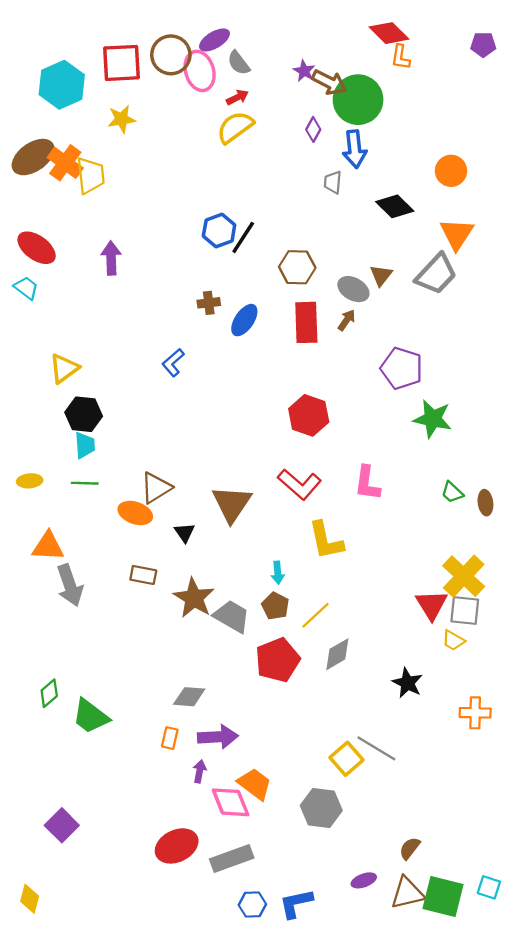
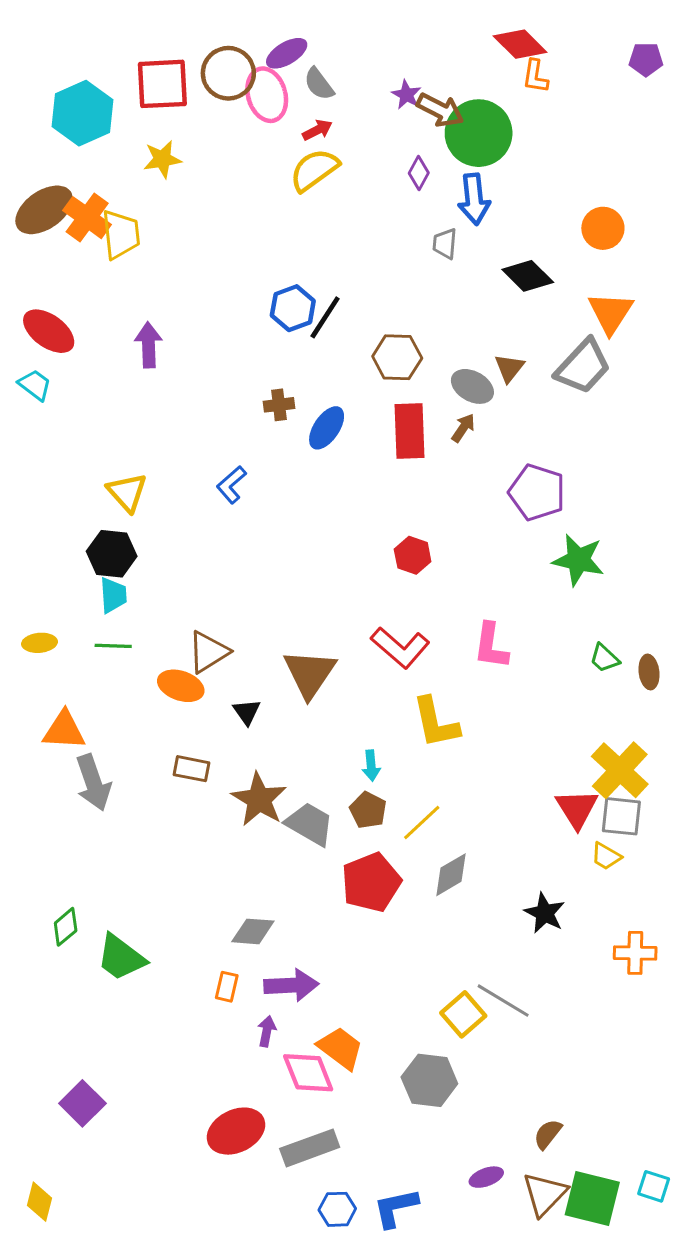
yellow triangle: (64, 368) -> (127, 492), moved, turned -36
red hexagon: (309, 415) -> (413, 555), size x0.7
brown triangle: (407, 893) -> (545, 1194), turned -33

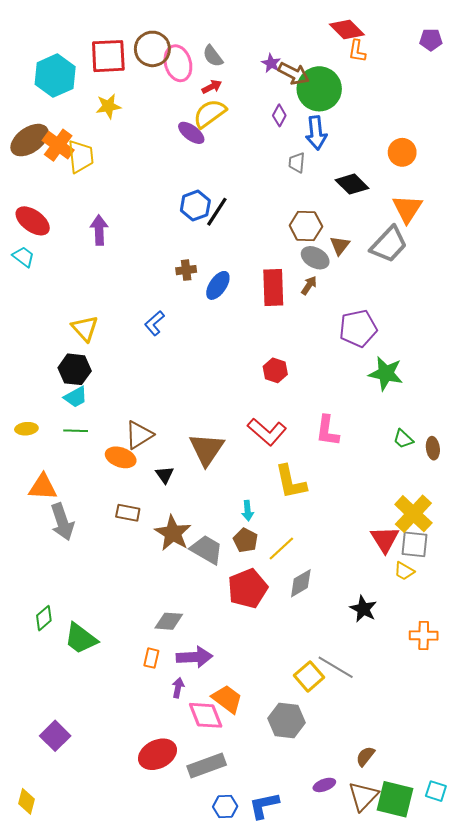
purple ellipse: (287, 53) -> (191, 133), moved, turned 68
brown hexagon: (397, 357) -> (306, 226), moved
purple pentagon: (537, 492) -> (358, 328), turned -30
cyan trapezoid: (113, 595) -> (76, 397), turned 65

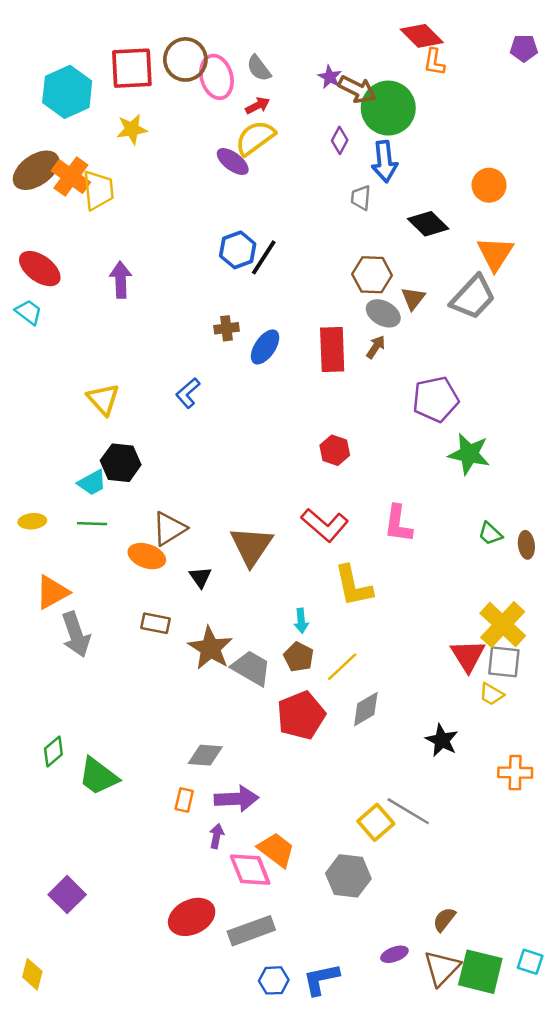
black hexagon: (75, 369) -> (121, 463), moved
orange triangle: (43, 487) -> (52, 592), turned -32

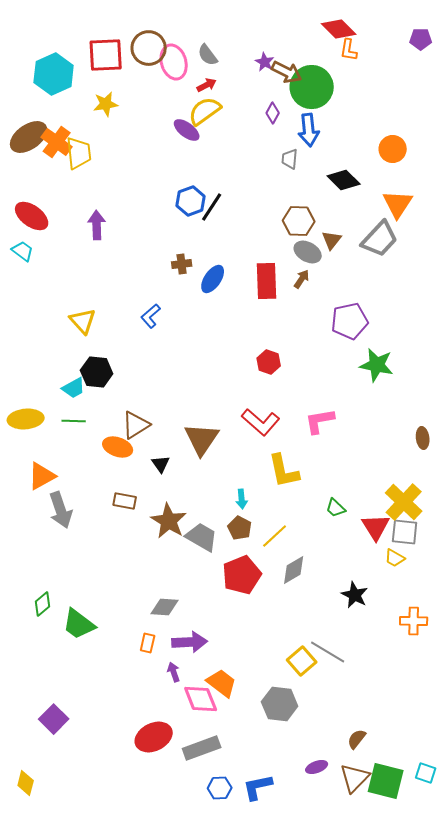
yellow ellipse: (32, 521) -> (26, 419), size x1.6
pink L-shape: (398, 524) -> (320, 421), turned 72
green trapezoid: (490, 534) -> (336, 508), moved
purple arrow: (216, 836) -> (174, 672), turned -30

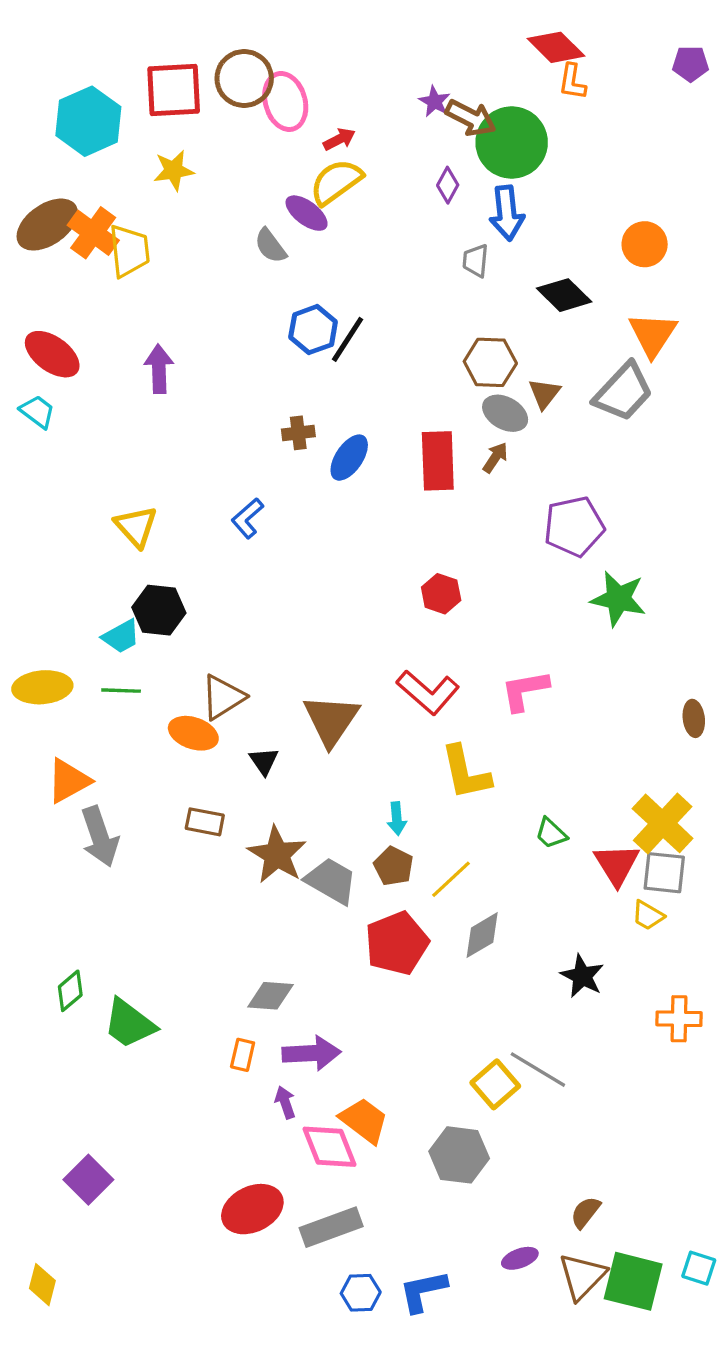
gray semicircle: (208, 55) -> (270, 246), moved

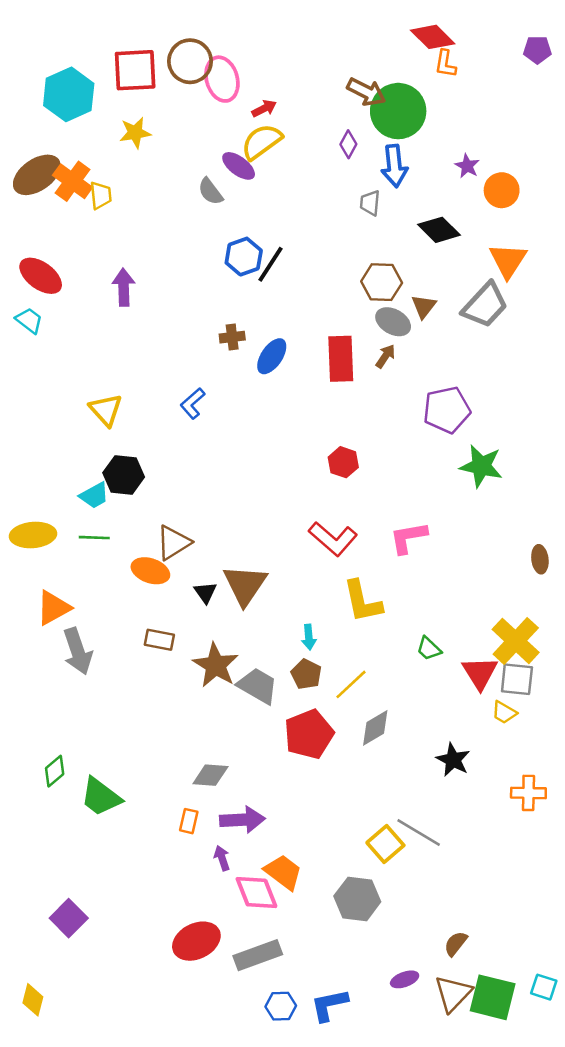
purple star: (435, 101) -> (467, 166), moved
yellow trapezoid: (129, 251) -> (101, 195), size x0.7
brown triangle: (331, 720) -> (245, 585), moved

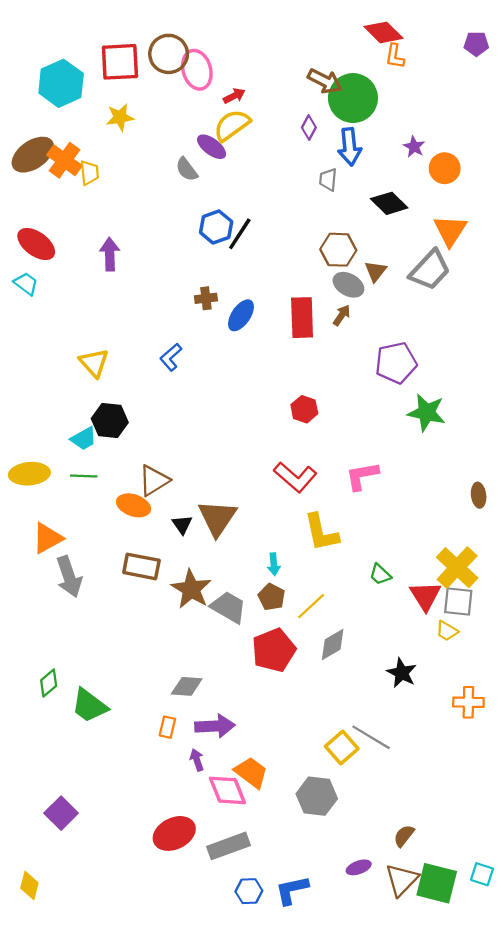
brown rectangle: (159, 640) -> (141, 566), size x1.4

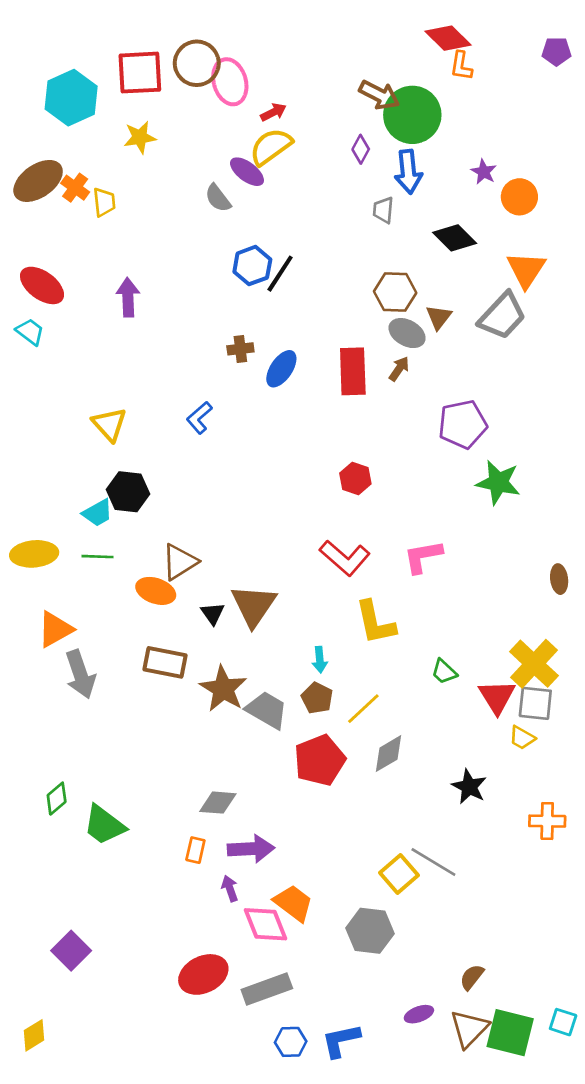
orange cross: (64, 160) -> (75, 188), size x0.7
yellow diamond: (29, 886) -> (34, 1035), turned 44

